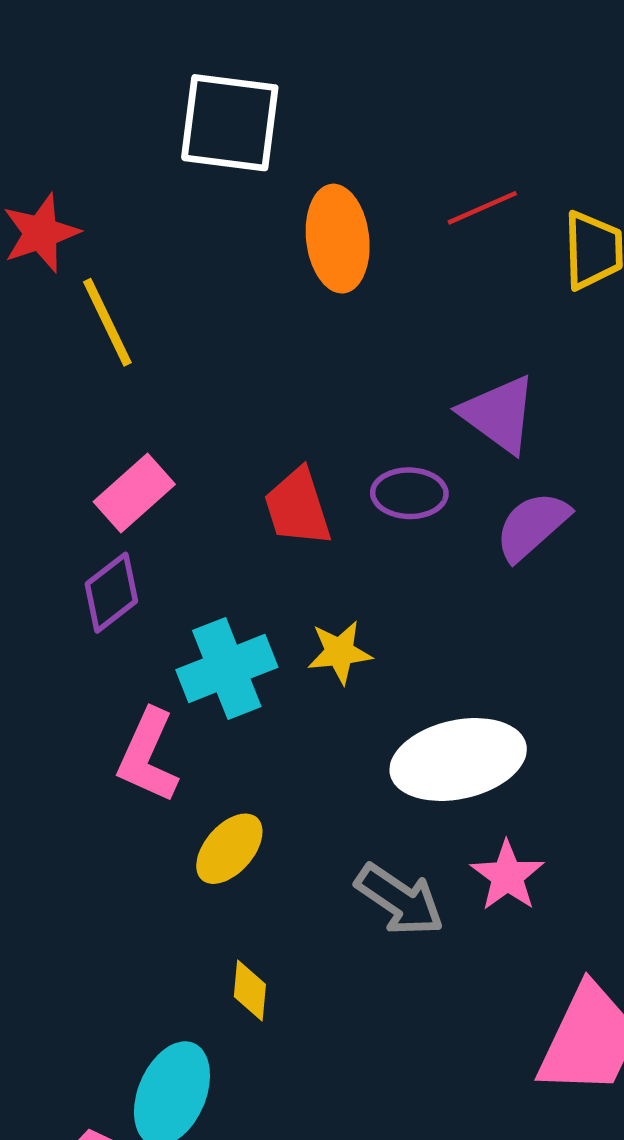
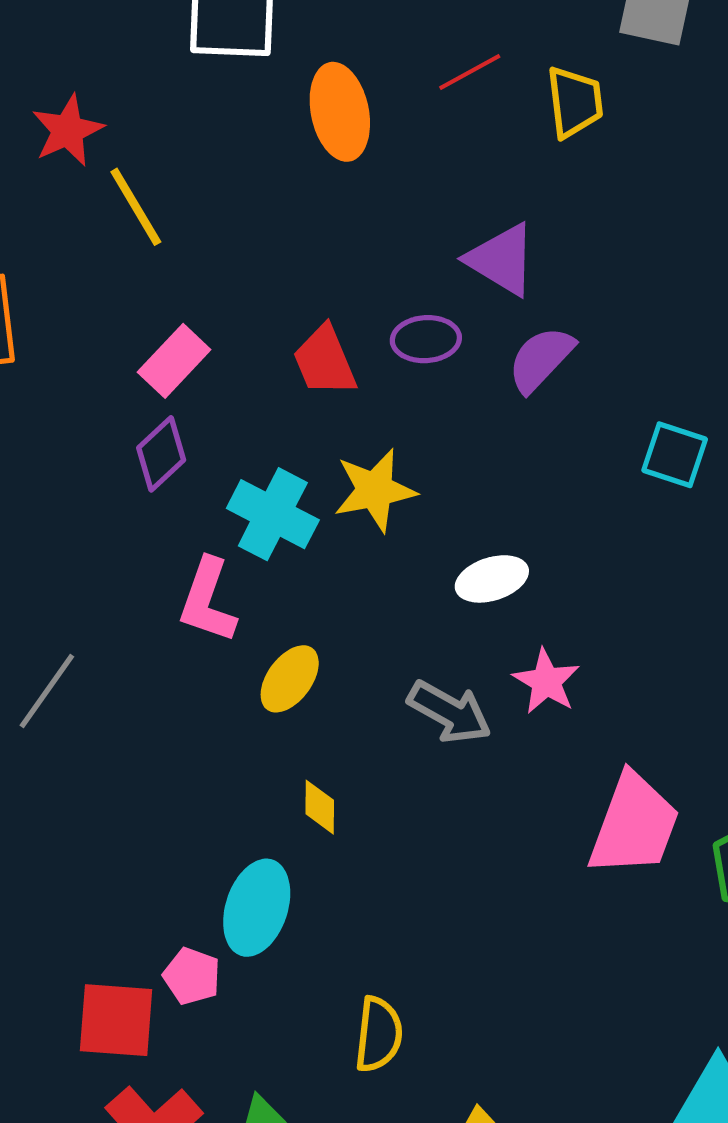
yellow star: (340, 652) -> (375, 490), size x1.4
cyan cross: (227, 669) -> (273, 514), turned -36
white ellipse: (458, 760) -> (492, 579), size x0.6

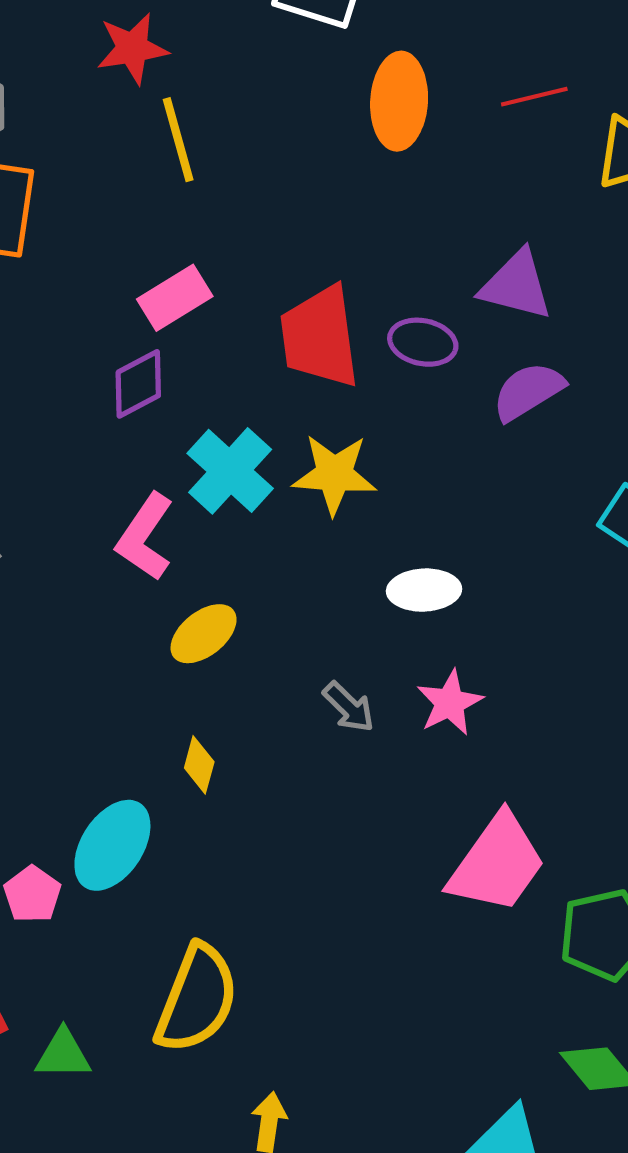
purple triangle: (502, 260) -> (516, 285), turned -32
red trapezoid: (325, 361) -> (320, 337), size x1.4
gray arrow: (449, 712) -> (349, 707), size x0.7
yellow semicircle: (379, 1034) -> (197, 999), size x1.5

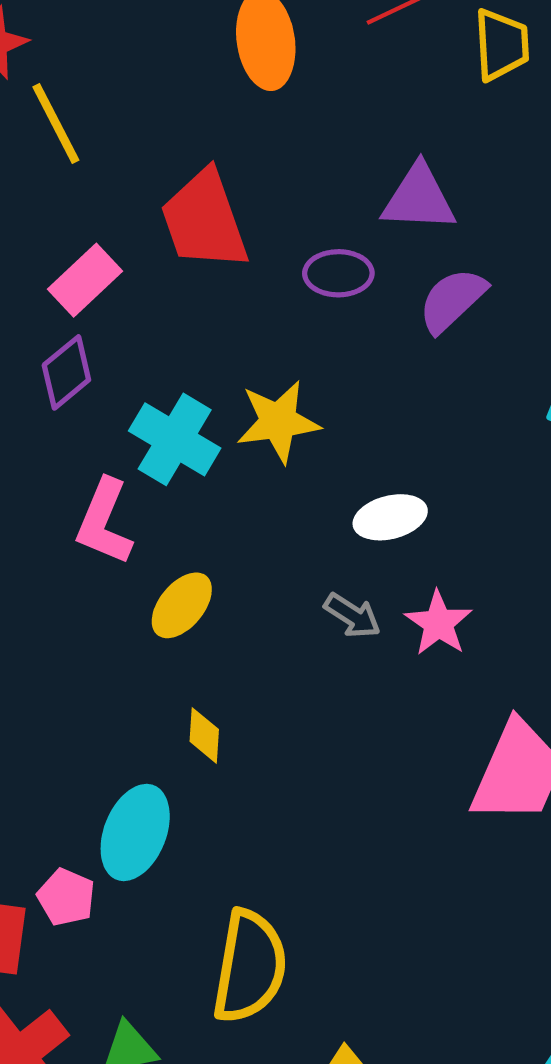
red trapezoid: (320, 337) -> (204, 220), moved
gray arrow: (349, 707) -> (352, 616), moved

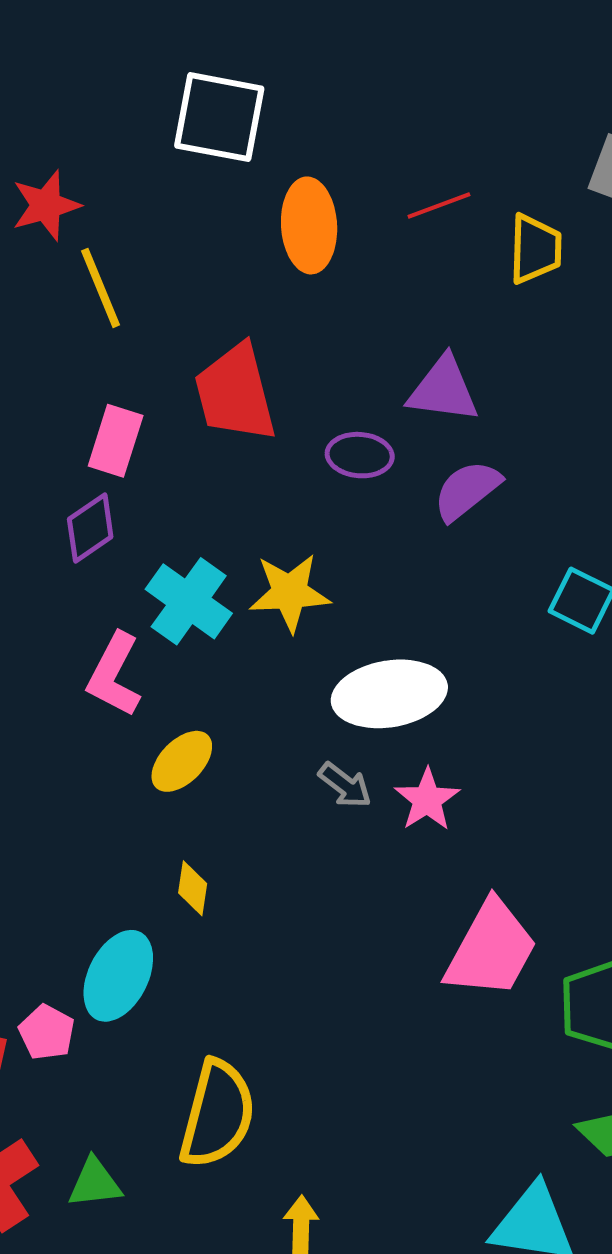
pink rectangle: (85, 280) -> (116, 441), turned -34
white ellipse: (390, 517) -> (389, 694), size x1.6

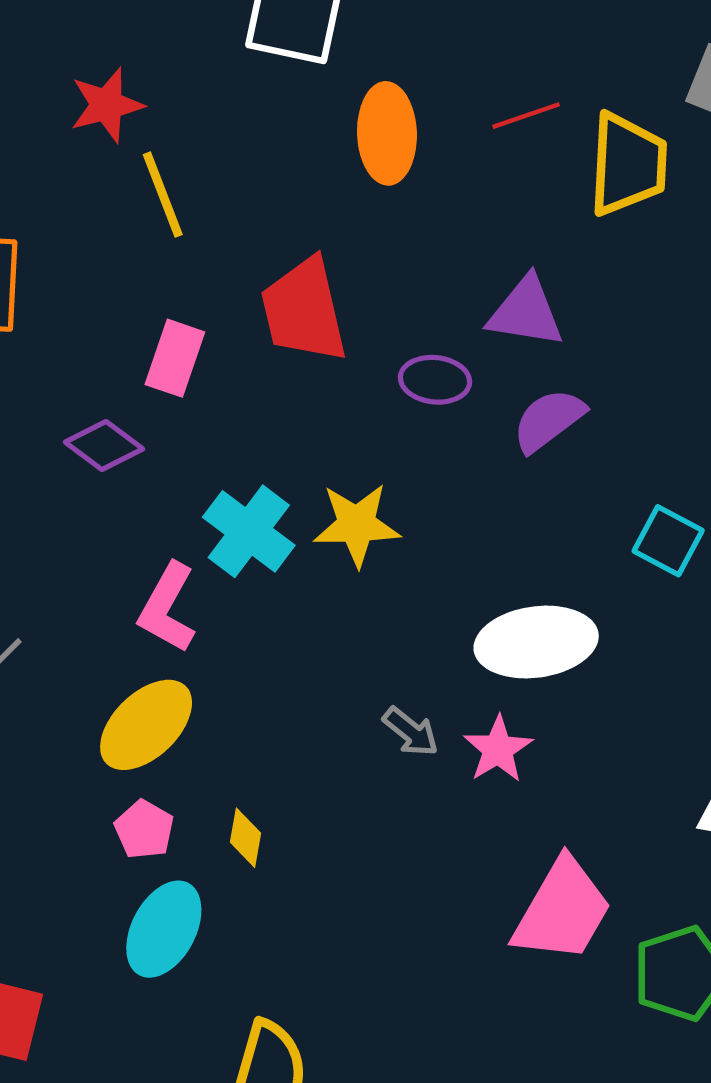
yellow trapezoid: (535, 249) -> (628, 164), size x1.4
purple diamond: (90, 528) -> (104, 446), moved, turned 70
white ellipse: (389, 694) -> (536, 642), moved
yellow ellipse: (182, 761) -> (146, 725), moved, size x1.4
pink pentagon: (47, 1032) -> (144, 829), moved

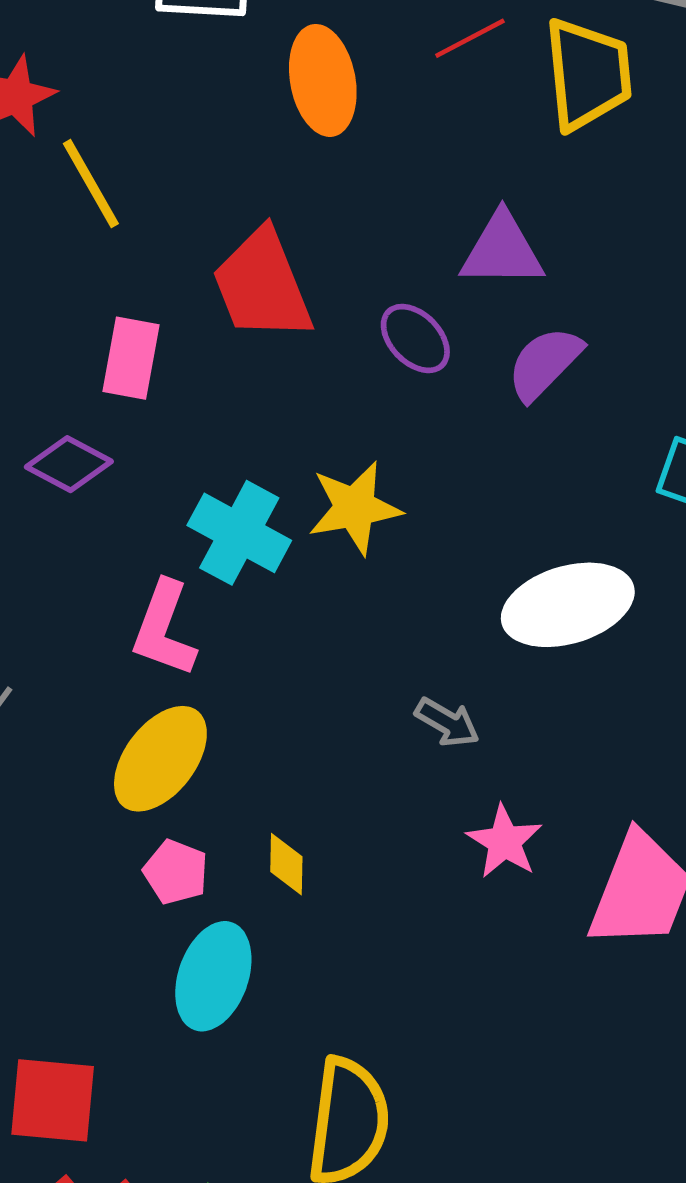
purple ellipse: (435, 380) -> (415, 338), turned 48
pink star: (498, 749) -> (504, 842), moved

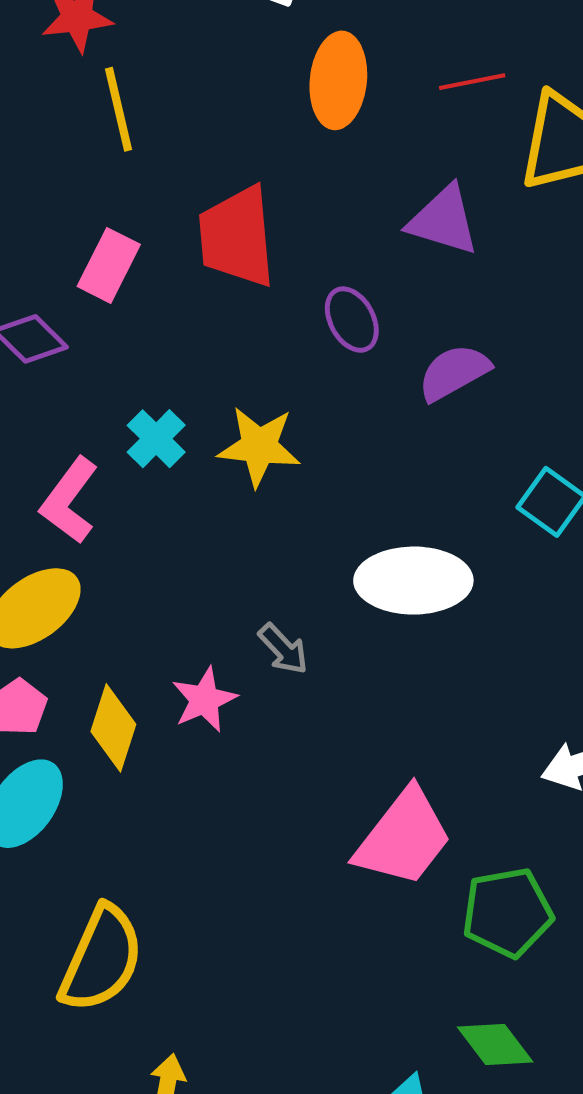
purple triangle: (502, 250) -> (443, 220), moved
cyan cross: (239, 533) -> (156, 439), size x0.7
pink star: (504, 842) -> (204, 700), moved
yellow diamond: (286, 864) -> (113, 728), size x1.5

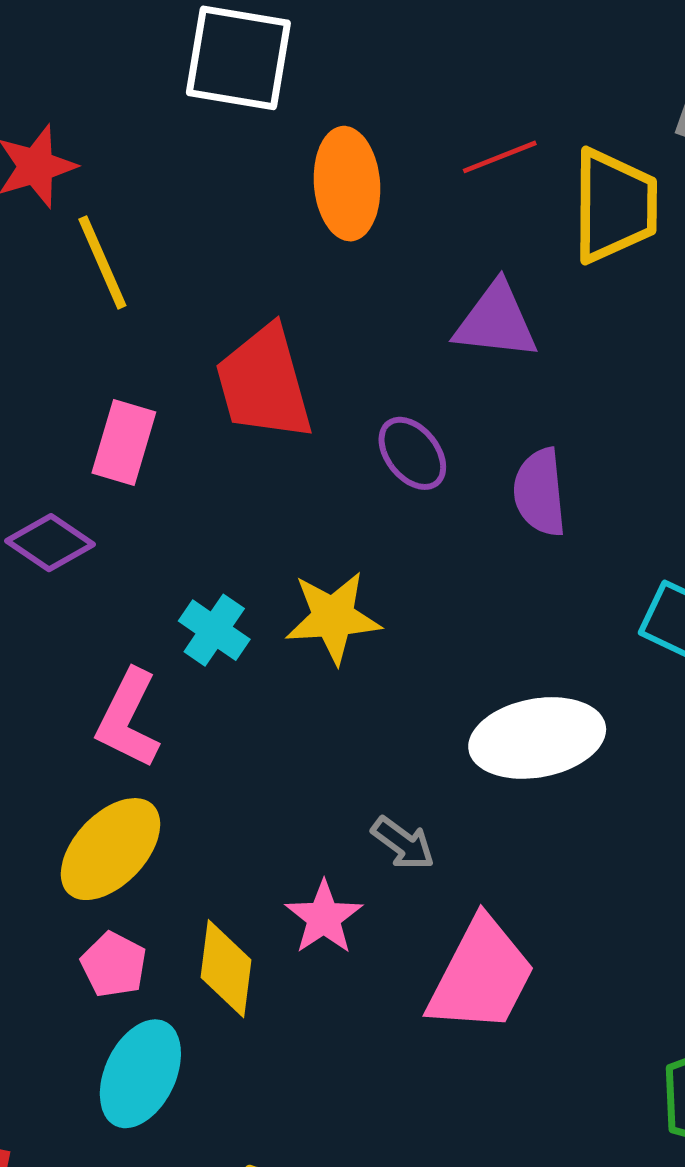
purple semicircle: (454, 372) -> (540, 492), turned -56
pink trapezoid: (404, 838) -> (481, 976), moved

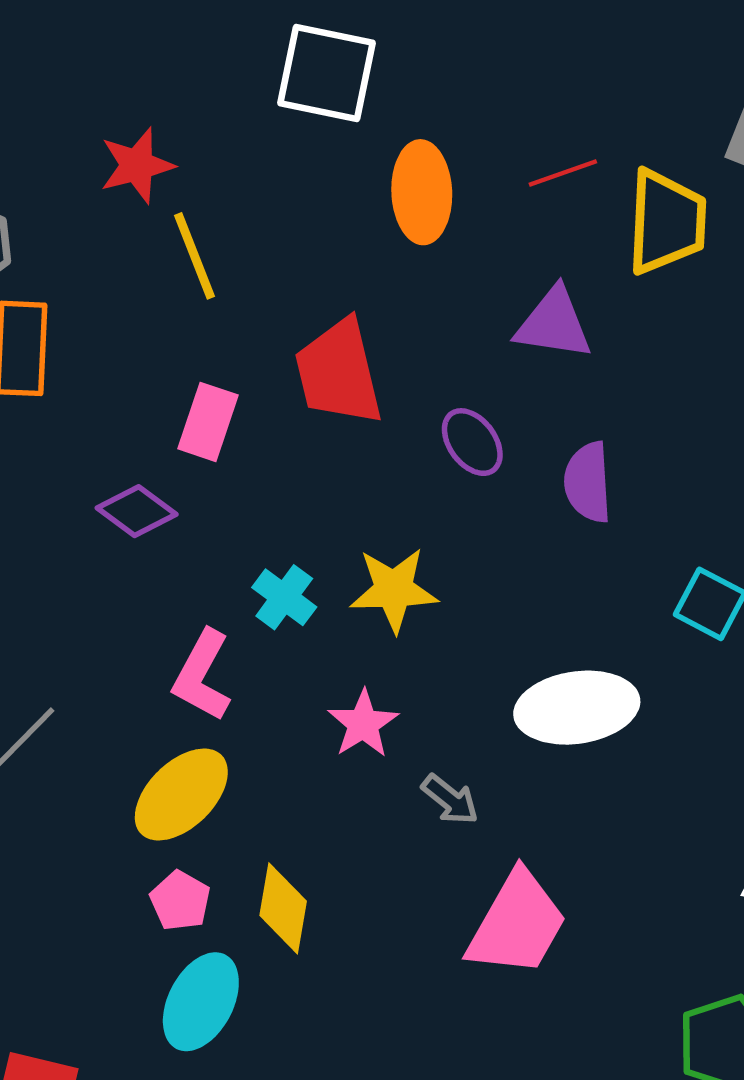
pink star: (324, 918) -> (363, 724), moved

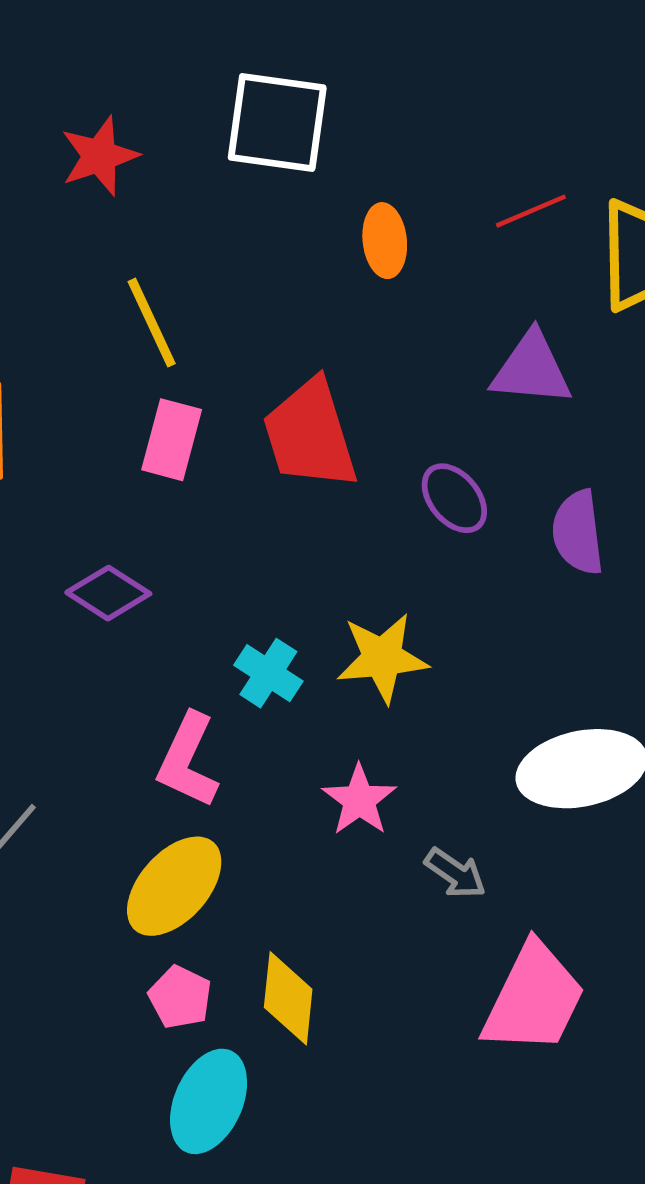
red star: (137, 165) -> (99, 156), moved
orange ellipse: (422, 192) -> (385, 241), size x0.7
pink rectangle: (208, 422) -> (172, 440), moved

